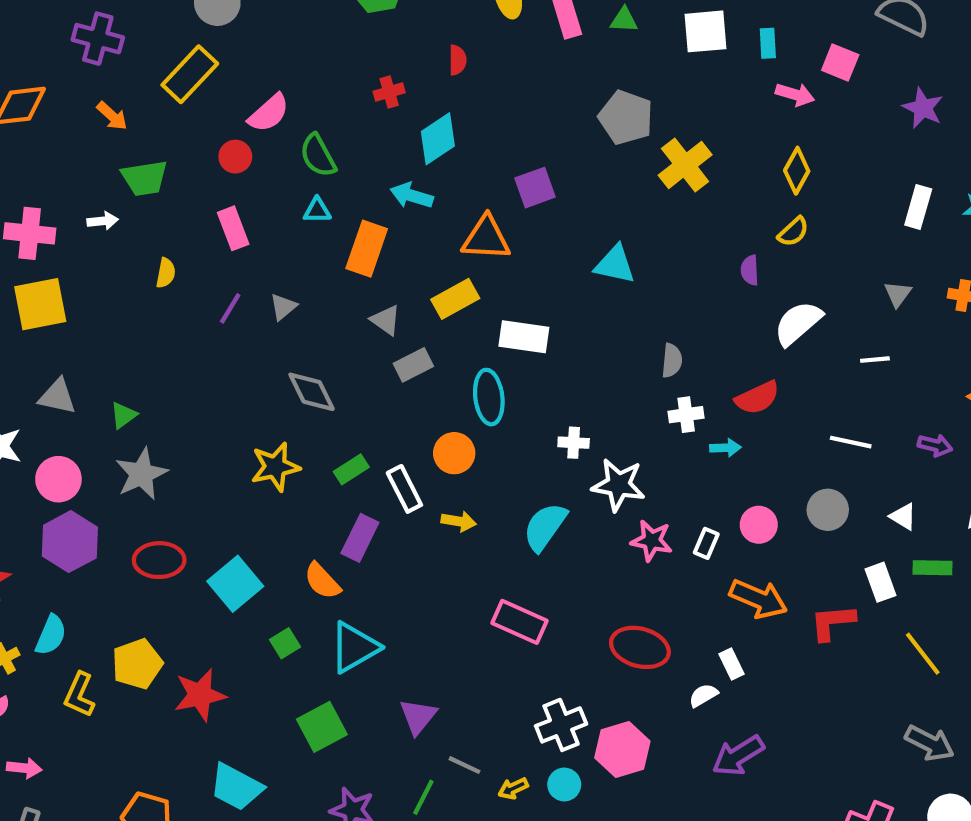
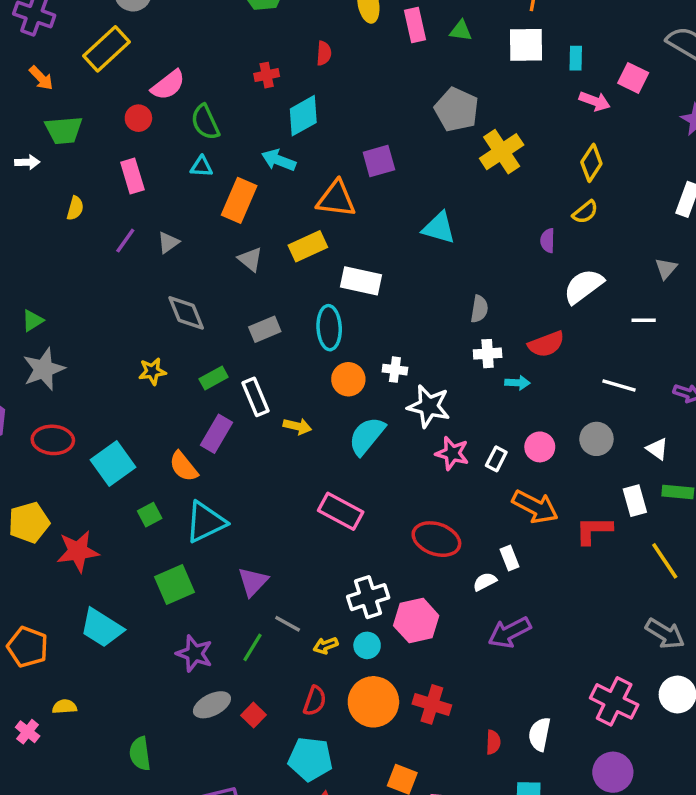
gray rectangle: (413, 365) -> (265, 329), moved
orange circle: (454, 453) -> (348, 379), moved
yellow star: (275, 467) -> (152, 371), size x0.7

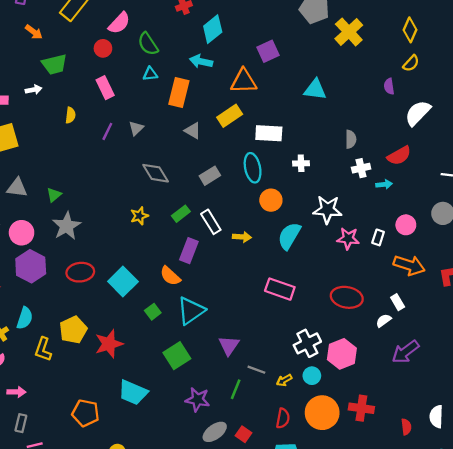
white cross: (395, 370) -> (301, 163), moved

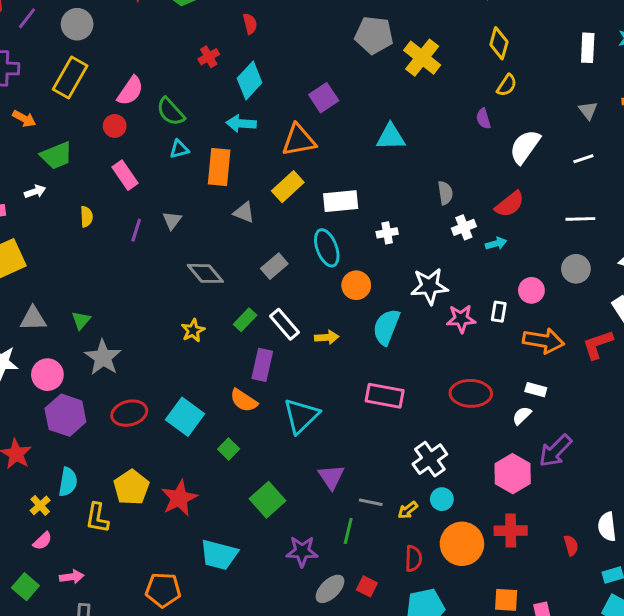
white rectangle: (398, 302) -> (536, 390), turned -35
cyan triangle: (191, 311) -> (301, 416), moved
pink hexagon: (342, 354) -> (513, 474), moved

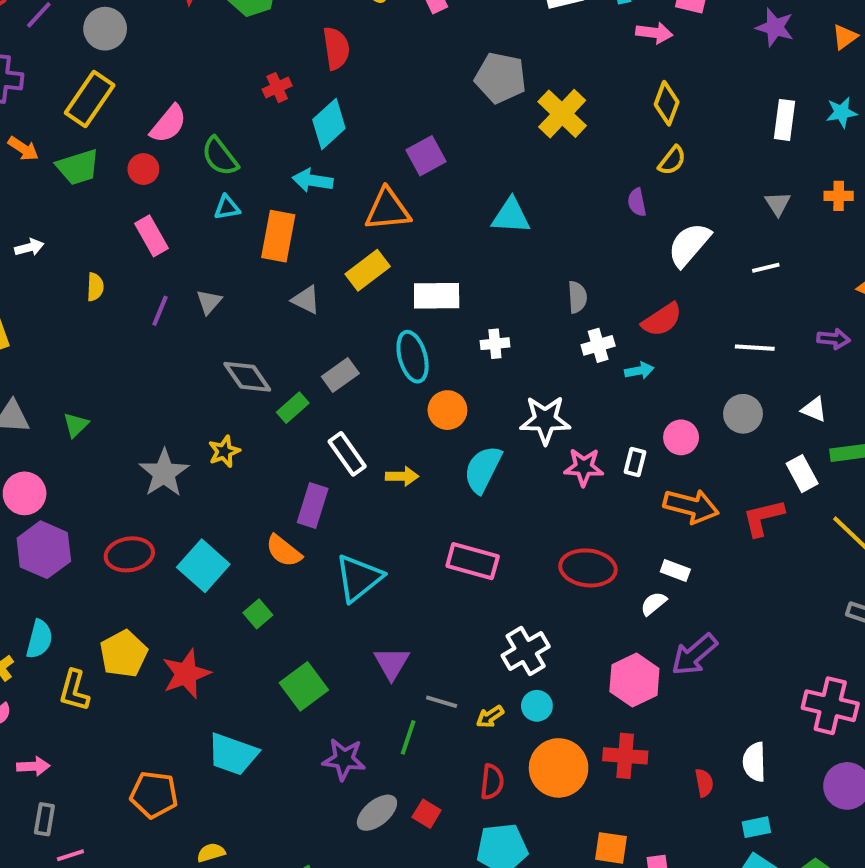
red semicircle: (250, 24) -> (336, 48), size x1.5
green trapezoid: (56, 156) -> (78, 167), moved
green rectangle: (245, 320) -> (293, 408), moved
gray star: (103, 357) -> (164, 473), moved

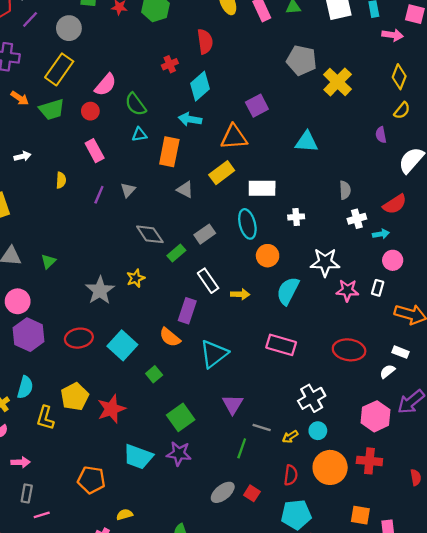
pink circle: (681, 437) -> (393, 260), moved
purple star: (344, 759) -> (179, 454), moved

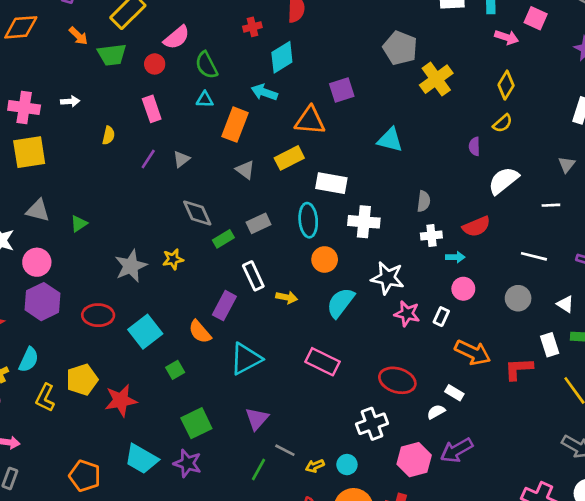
white cross: (296, 217) -> (364, 222), size x1.6
white cross: (312, 398) -> (372, 424), moved

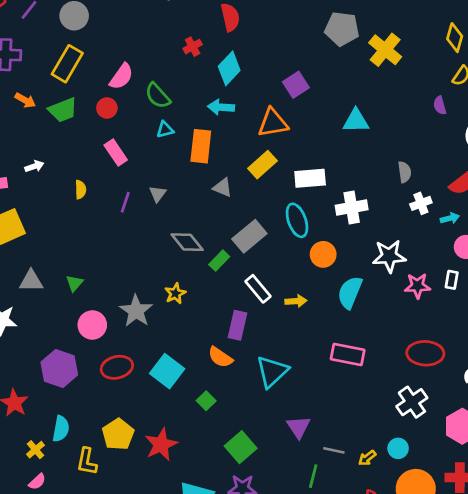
gray rectangle: (259, 223) -> (249, 236), size x1.4
pink circle: (37, 262) -> (92, 325), moved

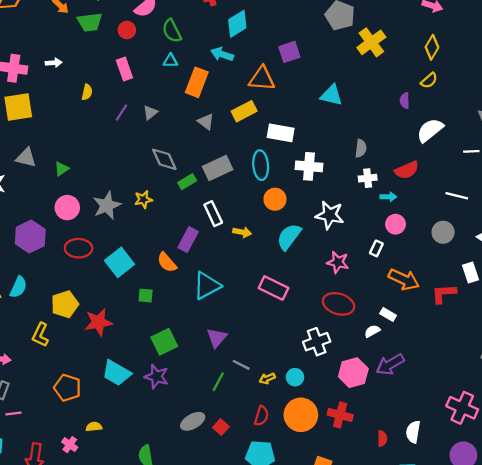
pink star: (417, 286) -> (338, 262), moved
green square: (206, 401) -> (146, 296), turned 35
yellow L-shape: (87, 461) -> (40, 335), moved

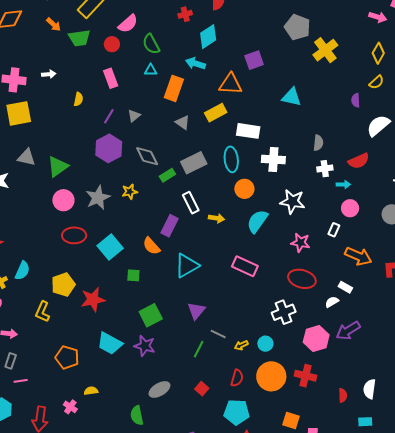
green triangle: (62, 169) -> (58, 167), size x1.6
purple hexagon: (30, 237) -> (109, 148), moved
gray ellipse: (193, 421) -> (159, 389), moved

